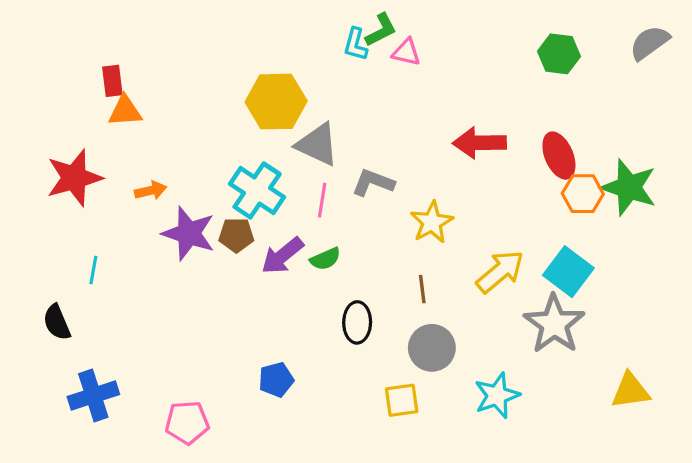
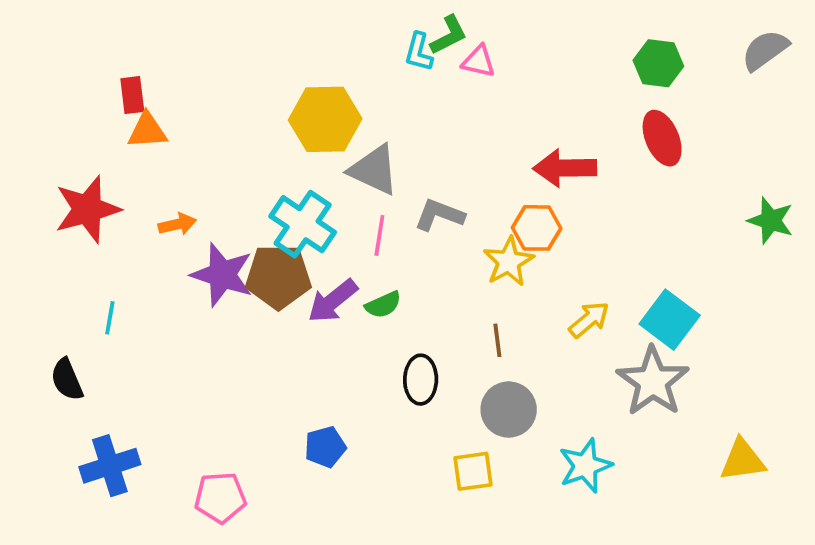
red ellipse: (559, 156) -> (662, 138), moved
green star: (629, 187) -> (771, 220), moved, size x0.7
orange hexagon: (583, 194) -> (537, 228), moved
brown pentagon: (236, 235) -> (278, 277), size x1.6
yellow arrow: (500, 272) -> (589, 320), size x0.7

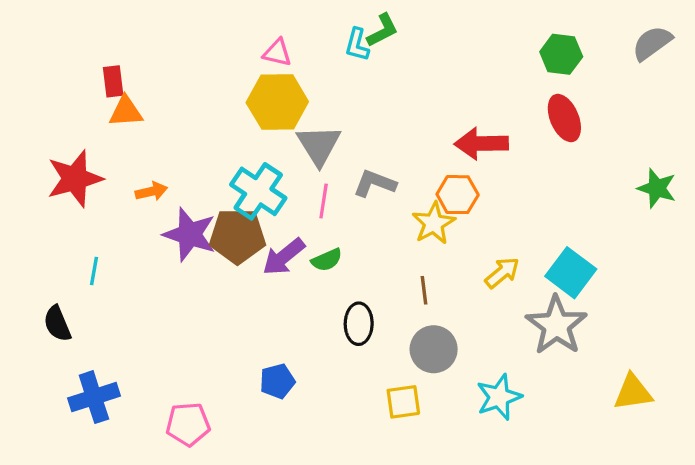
pink triangle: (479, 61) -> (277, 53), moved
gray triangle: (374, 170) -> (319, 145), turned 33

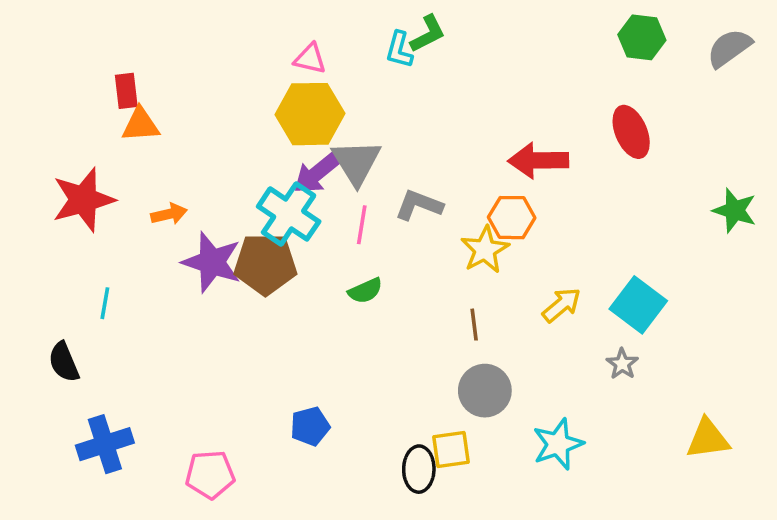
green hexagon: (561, 54) -> (642, 37), moved
purple arrow: (284, 257) -> (317, 173), moved
black ellipse: (359, 324) -> (419, 469), moved
gray star: (556, 325) -> (622, 364), size x0.5

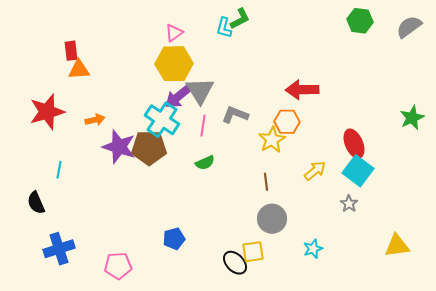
pink triangle: (310, 59) -> (174, 33), turned -48
red ellipse: (631, 132) -> (354, 144), moved
green star: (735, 210) -> (412, 118), turned 30
cyan star: (558, 444) -> (313, 249), size x0.7
black ellipse: (419, 469) -> (235, 263), turned -45

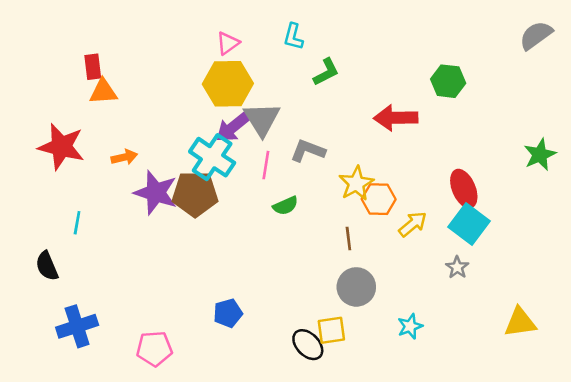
green L-shape: (240, 19) -> (326, 72), moved
green hexagon: (360, 21) -> (448, 81), moved
red star: (47, 112) -> (61, 147), turned 30
orange hexagon: (287, 122) -> (379, 199), moved
green semicircle: (205, 163) -> (286, 206), moved

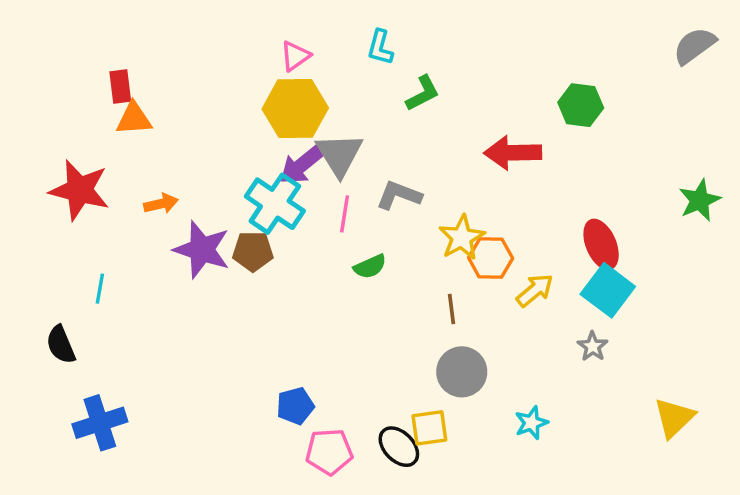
brown pentagon: (195, 194) -> (253, 251), size x0.7
yellow triangle: (520, 322) -> (674, 418), turned -36
pink pentagon: (154, 349) -> (329, 452), moved

